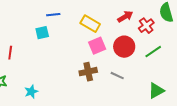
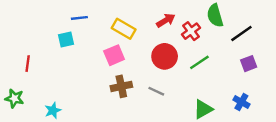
pink square: (97, 46) -> (114, 55), moved

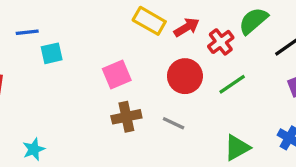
green semicircle: (215, 16) -> (253, 21), turned 65
blue line: (79, 18) -> (27, 32), moved
yellow rectangle: (124, 29) -> (149, 21), moved

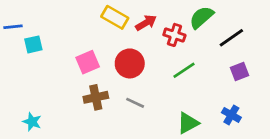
red cross: (221, 42) -> (174, 35), turned -35
red circle: (185, 76) -> (130, 63), moved
cyan star: (34, 149) -> (32, 122), moved, turned -30

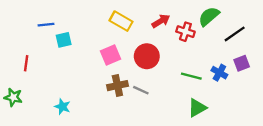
yellow rectangle: (115, 17) -> (121, 21), moved
green line: (184, 70) -> (191, 76), moved, turned 48
gray line: (135, 103) -> (141, 90), moved
blue cross: (231, 115) -> (219, 73), moved

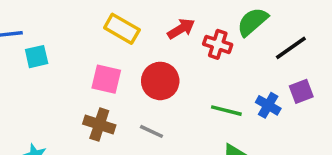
pink square: (110, 55) -> (106, 79), turned 36
brown cross: (117, 86) -> (99, 124), moved, turned 30

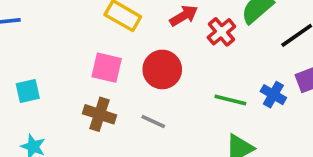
red cross: (218, 44) -> (221, 32), turned 32
cyan square: (37, 57) -> (28, 91), moved

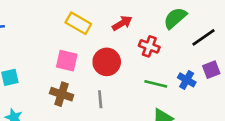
red cross: (221, 32) -> (149, 46), moved, turned -30
gray line: (153, 121) -> (100, 99), turned 60

